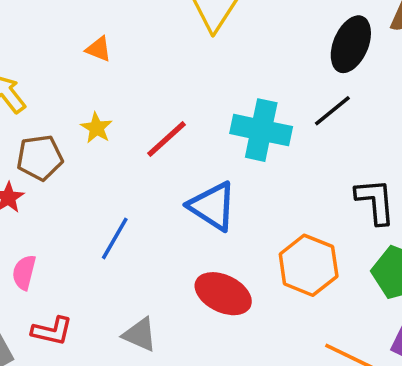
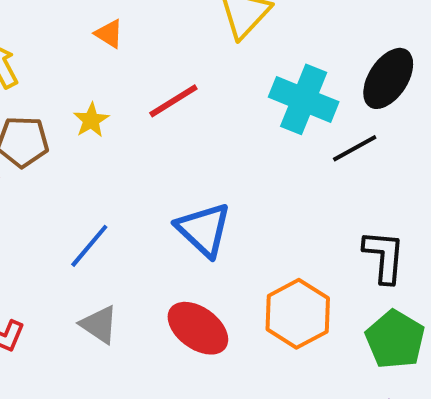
cyan cross: (261, 130) -> (304, 99), moved
red line: (167, 139) -> (173, 101), moved
gray triangle: (140, 335) -> (99, 325), moved

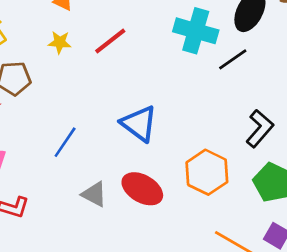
yellow star: (91, 120) -> (60, 42), moved, turned -30
black L-shape: (384, 256) -> (260, 129), turned 42
gray triangle: (99, 325) -> (94, 194), moved

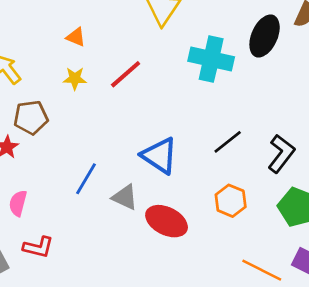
black line: (233, 59) -> (228, 142), moved
orange hexagon: (207, 172) -> (231, 201), size x0.7
gray triangle: (94, 194) -> (125, 197), moved

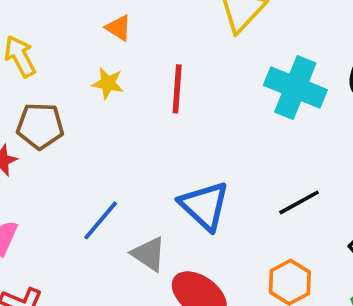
red line: (126, 74) -> (177, 89), turned -54

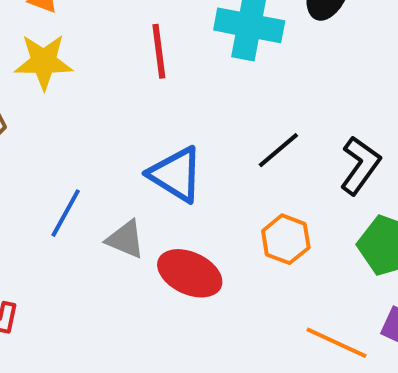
yellow star: (108, 83) -> (44, 62), size x1.6
red line: (177, 89) -> (159, 51), moved

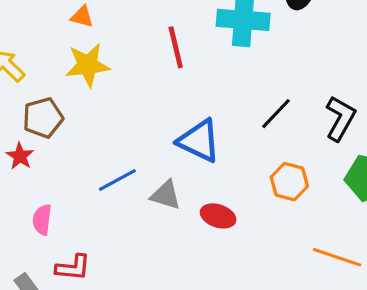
blue line: (66, 213) -> (117, 180), turned 39
red ellipse: (190, 273) -> (218, 216), size x0.7

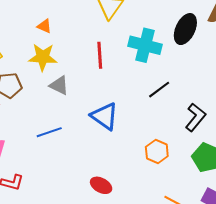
black line: (276, 114) -> (159, 90), moved
gray triangle: (166, 195) -> (59, 85), moved
red ellipse: (218, 216) -> (101, 185), moved

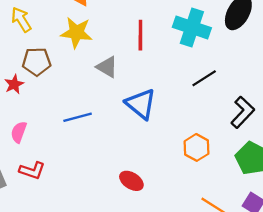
gray triangle: (59, 85) -> (107, 67), moved

